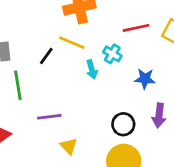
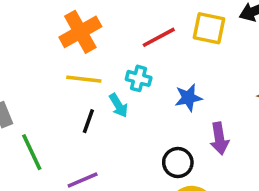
black line: (46, 56) -> (88, 121), moved

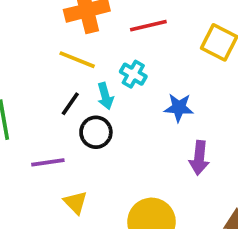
red line: (159, 37) -> (148, 26), moved
black circle: (178, 163) -> (96, 132), moved

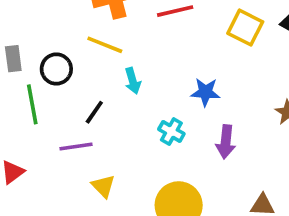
cyan cross: (133, 74) -> (171, 132), moved
black line: (70, 104) -> (94, 112), moved
black circle: (96, 132) -> (56, 69), moved

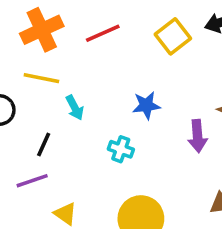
yellow square: (245, 28) -> (173, 36), turned 36
purple arrow: (226, 142) -> (197, 136), moved

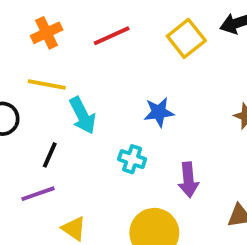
orange cross: (42, 30) -> (47, 33), size x0.7
cyan arrow: (75, 108) -> (82, 115), size x1.4
purple arrow: (197, 136) -> (188, 180), moved

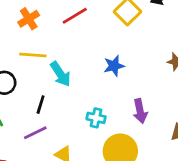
cyan cross: (132, 159) -> (96, 118), moved

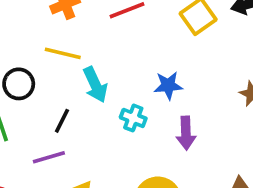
purple arrow: (140, 111) -> (186, 133), moved
cyan cross: (96, 118) -> (133, 118), moved

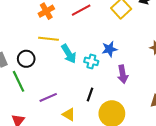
cyan cross: (133, 118) -> (91, 61), moved
black line: (62, 121) -> (90, 95), moved

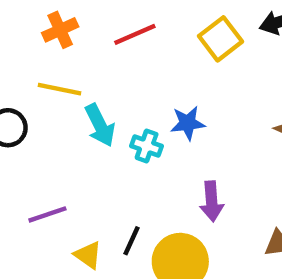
purple arrow: (123, 74) -> (212, 201), moved
black line: (90, 95) -> (131, 241), moved

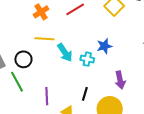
purple line: (47, 214) -> (47, 96), turned -66
black line: (131, 241) -> (85, 94), moved

